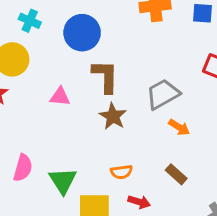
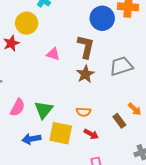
blue circle: (82, 33) -> (102, 18), moved
orange arrow: (179, 127) -> (135, 109), moved
pink semicircle: (23, 168) -> (18, 107), moved

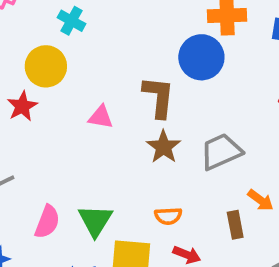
blue circle: (102, 18) -> (201, 57), moved
gray trapezoid: (121, 66) -> (221, 152), moved
brown rectangle: (119, 121) -> (235, 225), turned 32

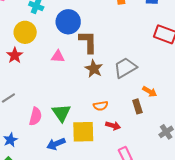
blue circle: (201, 57) -> (68, 22), moved

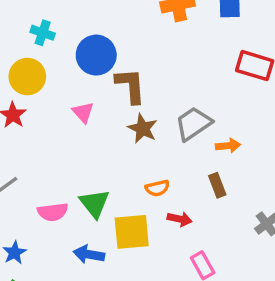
pink triangle: (58, 56) -> (83, 112), turned 48
orange arrow: (150, 92) -> (228, 146), moved, turned -32
pink semicircle: (35, 116) -> (53, 212), turned 72
blue arrow: (56, 144) -> (89, 254), turned 36

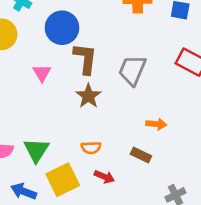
gray trapezoid: (193, 124) -> (132, 70), moved, turned -44
brown rectangle: (217, 185) -> (141, 155), turned -54
yellow square: (132, 232) -> (63, 180), turned -32

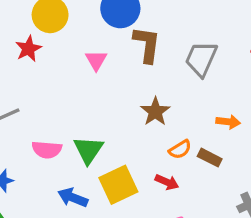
brown star: (88, 96) -> (155, 112), moved
orange semicircle: (91, 148) -> (180, 149), moved, turned -30

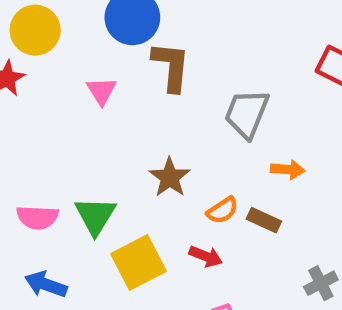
gray trapezoid: (201, 59) -> (247, 114), moved
brown star: (155, 112) -> (170, 177), moved
blue arrow: (73, 198) -> (46, 284), moved

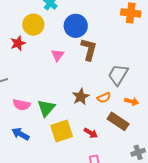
orange semicircle: (222, 210) -> (104, 98), moved
brown rectangle: (264, 220) -> (118, 121), size x1.5

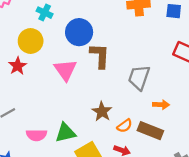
pink triangle: (57, 55) -> (65, 70), size x1.5
orange semicircle: (104, 98) -> (125, 126), moved
green triangle: (46, 108) -> (65, 133), turned 48

